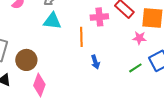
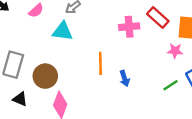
cyan triangle: (52, 21) -> (63, 31), moved
orange line: (81, 37) -> (100, 63), moved

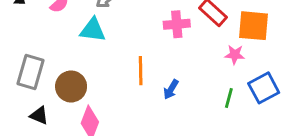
blue arrow: (125, 78) -> (171, 89), turned 49
green line: (170, 85) -> (229, 98), turned -42

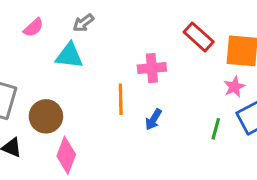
pink cross: (177, 24) -> (152, 68), moved
pink star: (235, 55) -> (234, 87), moved, turned -30

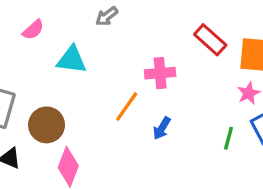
gray arrow: (83, 23) -> (107, 16), moved
orange line: (121, 99) -> (127, 107), turned 36

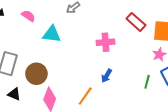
pink semicircle: (33, 30) -> (28, 16), turned -104
orange line: (127, 107) -> (85, 96), moved

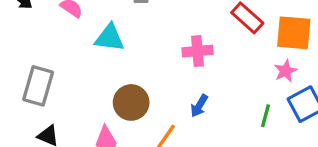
brown circle: (36, 74) -> (131, 102), moved

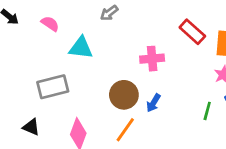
gray rectangle: (38, 86) -> (53, 87), moved, turned 60
brown circle: (131, 102) -> (124, 95), moved

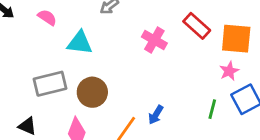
pink cross: (152, 59) -> (154, 40), moved, turned 35
brown circle: (124, 95) -> (92, 92), moved
blue arrow: (153, 103) -> (156, 115), moved

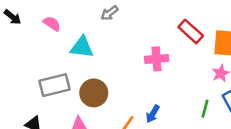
pink cross: (154, 40) -> (157, 59), moved, turned -35

